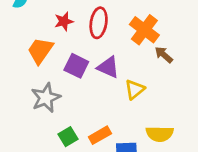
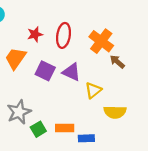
gray star: (46, 98) -> (19, 112), moved
yellow semicircle: (160, 134) -> (115, 112), moved
orange rectangle: (100, 135) -> (65, 128), turned 30

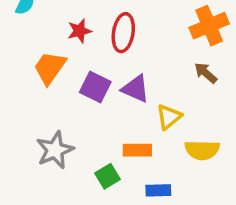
orange cross: (101, 41) -> (209, 26), moved, turned 30
orange rectangle: (65, 128) -> (137, 150), moved
green square: (38, 129) -> (108, 176), moved

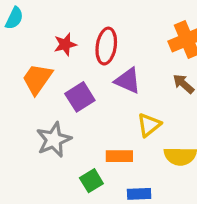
purple square: (95, 87) -> (80, 97), turned 32
purple triangle: (136, 89) -> (128, 81), moved
gray star: (55, 150) -> (54, 140), moved

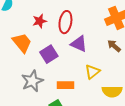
orange trapezoid: (37, 79) -> (22, 43), turned 105
orange rectangle: (119, 156) -> (65, 85), moved

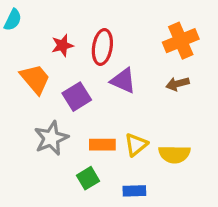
brown arrow: (114, 46) -> (178, 84), turned -56
yellow triangle: (92, 72) -> (136, 145), moved

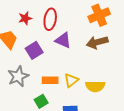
brown arrow: (178, 84) -> (97, 42), size x1.5

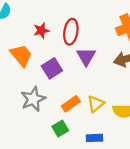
purple triangle: (63, 40) -> (86, 57), turned 36
orange rectangle: (50, 80) -> (71, 104), turned -35

